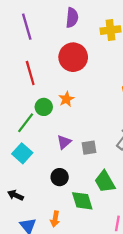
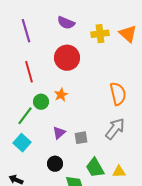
purple semicircle: (72, 18) -> (66, 23), turned 108

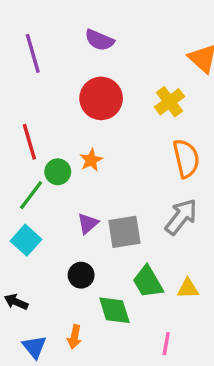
yellow cross: (100, 34) -> (169, 102), moved, turned -30
red line: (29, 72) -> (29, 142), moved
gray square: (81, 138) -> (124, 232), size x1.5

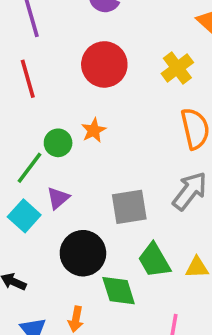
red line: (29, 142) -> (28, 79), moved
purple triangle: (88, 223) -> (58, 198), moved
black circle: (81, 275) -> (83, 253), size x1.6

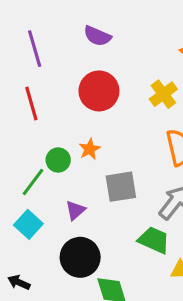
purple triangle: (58, 198) -> (75, 210), moved
gray square: (129, 207) -> (121, 187), moved
green trapezoid: (154, 260) -> (154, 240), moved, turned 144

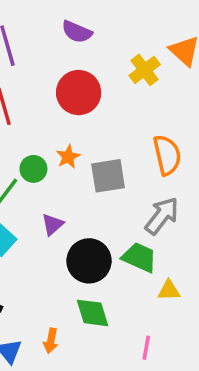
yellow cross: (163, 94) -> (145, 70), moved
gray square: (121, 187) -> (108, 176), moved
black circle: (80, 257) -> (89, 261), moved

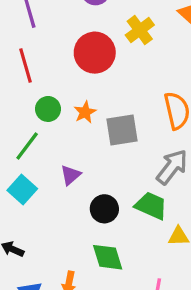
yellow cross: (145, 70) -> (140, 30), moved
green circle: (33, 169) -> (48, 109), moved
black circle: (89, 261) -> (104, 209), size x0.7

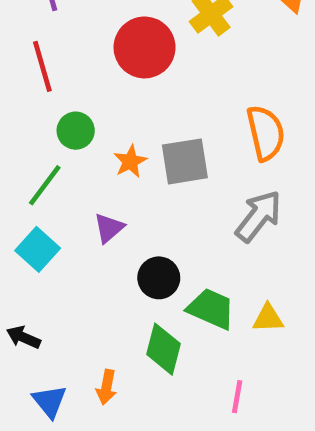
orange star: (85, 112) -> (130, 161), moved
green trapezoid: (151, 206) -> (211, 309), moved
green diamond: (108, 257) -> (164, 349), turned 32

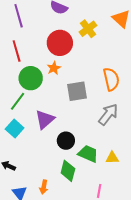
green circle: (76, 131) -> (31, 78), size x1.5
orange star: (130, 161) -> (54, 68), moved
purple triangle: (109, 228) -> (45, 119), size x1.5

